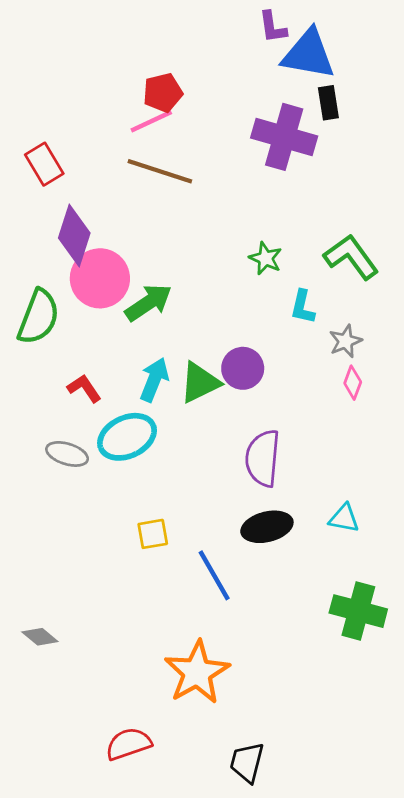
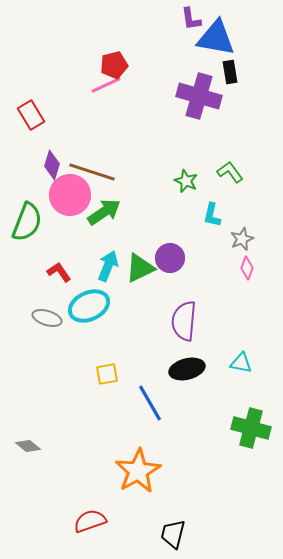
brown line: (160, 171) -> (92, 172), moved
purple diamond: (74, 236) -> (52, 165), size x0.7
green L-shape: (351, 257) -> (230, 172), moved, size x0.7

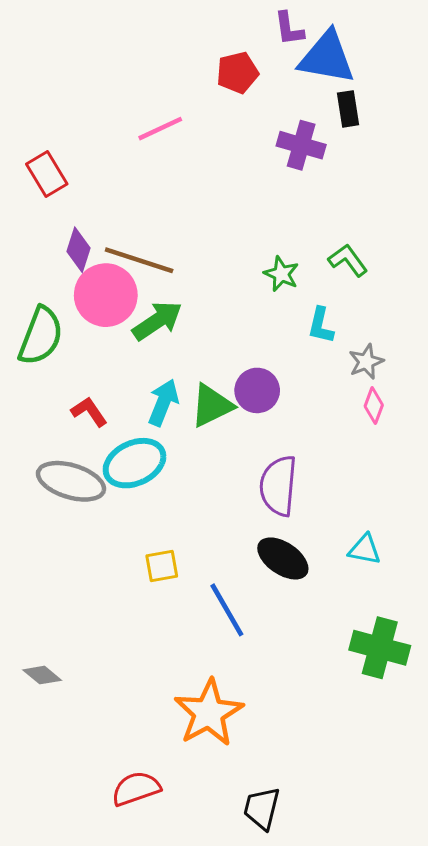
red pentagon: (114, 65) -> (237, 73), moved
purple cross: (199, 96) -> (301, 145), size x0.7
gray ellipse: (47, 318) -> (71, 481), size x1.5
black ellipse: (187, 369) -> (283, 558), turned 48

